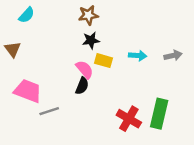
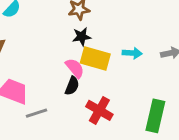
yellow rectangle: (104, 61) -> (95, 58), size x1.5
red cross: (129, 119) -> (99, 110), moved

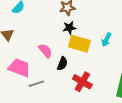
cyan arrow: (132, 53) -> (106, 40), turned 112
pink semicircle: (75, 68) -> (45, 51), moved

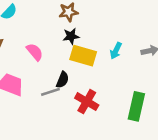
pink semicircle: (45, 51) -> (35, 52), moved
gray line: (36, 84) -> (50, 92), moved

